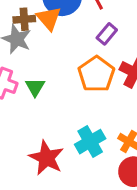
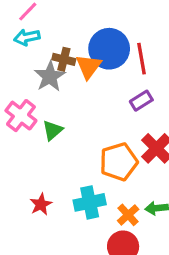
orange pentagon: (96, 74) -> (119, 162), moved
red star: (46, 158) -> (41, 204), size x0.6

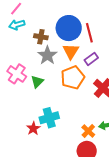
orange triangle: (89, 66) -> (71, 51), moved
gray star: (50, 76) -> (47, 55), moved
orange pentagon: (119, 162) -> (73, 78), moved
cyan cross: (90, 202) -> (49, 118), moved

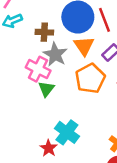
pink cross: (17, 74) -> (38, 69), moved
cyan cross: (49, 118) -> (67, 132), turned -30

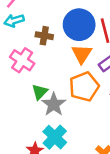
gray star: (55, 55) -> (54, 104), moved
pink cross: (38, 69) -> (22, 60), moved

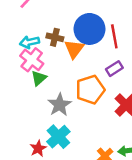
cyan arrow: (14, 21) -> (29, 42), moved
orange triangle: (82, 54) -> (74, 49), moved
green triangle: (40, 92) -> (39, 78), moved

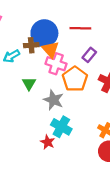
blue circle: (90, 29) -> (44, 33), moved
red line: (114, 36) -> (80, 28), turned -60
pink cross: (32, 60) -> (56, 64), moved

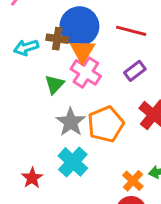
orange pentagon: (75, 79) -> (106, 124), moved
green triangle: (29, 83) -> (55, 84), moved
red star: (48, 142) -> (32, 178), moved

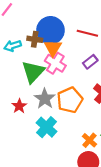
green triangle: (55, 84) -> (33, 72), size x1.6
red star: (32, 178) -> (19, 106), moved

